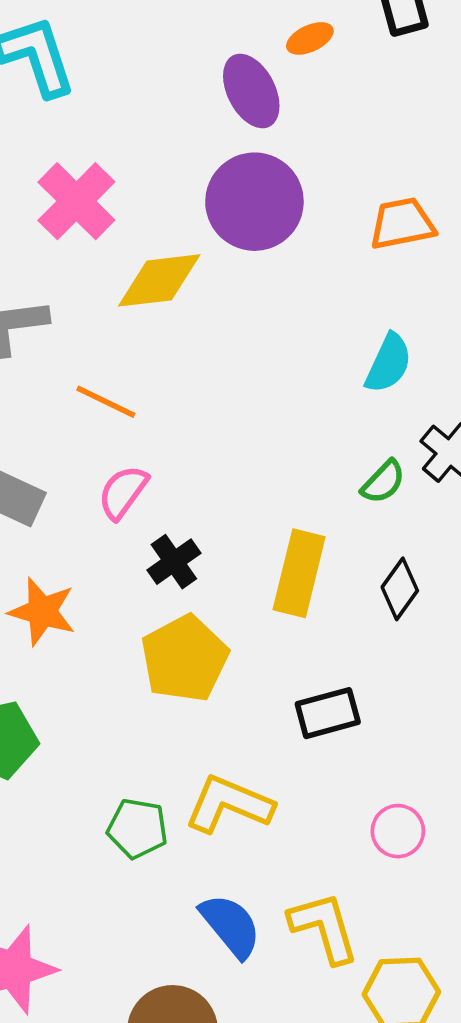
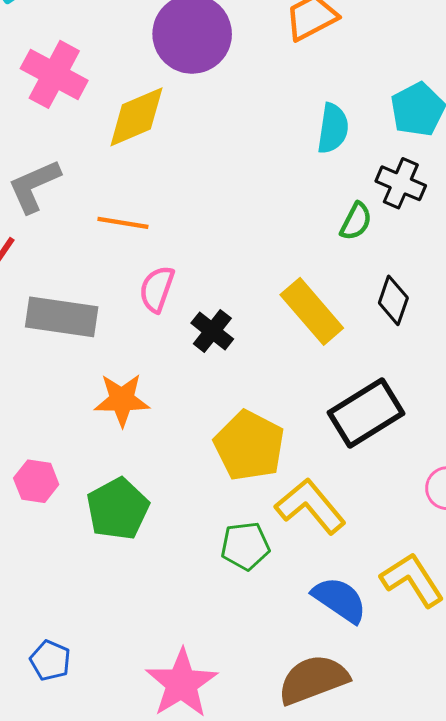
yellow rectangle: (299, 573) -> (312, 311), turned -38
yellow pentagon: (185, 659) -> (249, 446), moved
black rectangle: (328, 713) -> (366, 413), size x1.4
yellow L-shape: (229, 804) -> (310, 506), turned 44

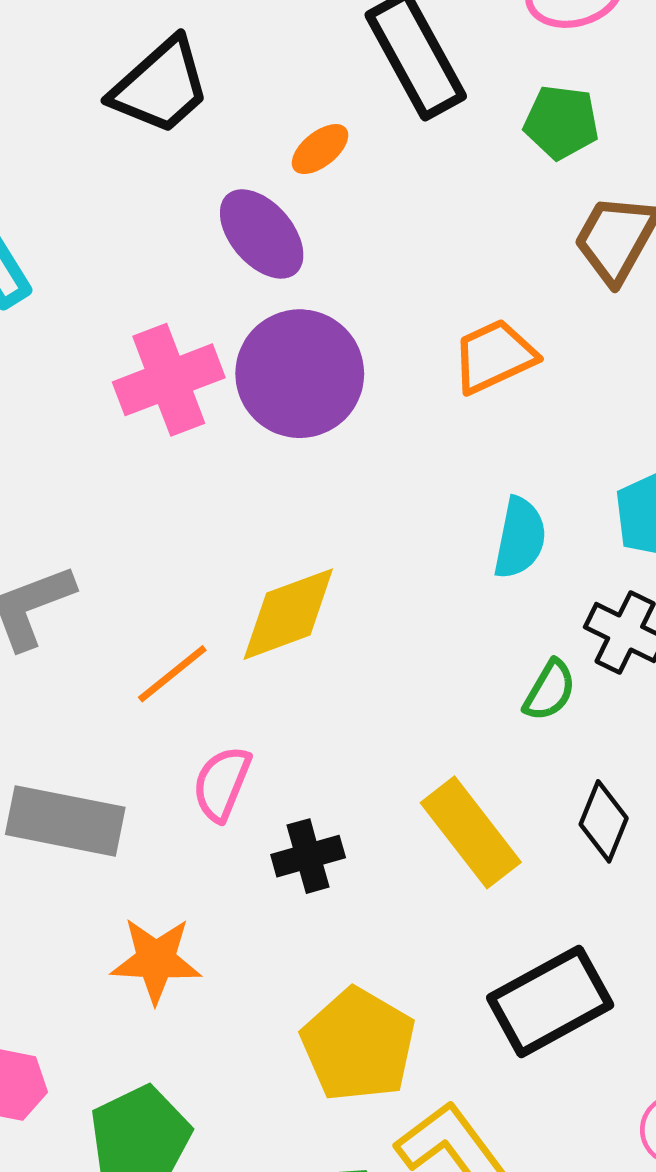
pink cross: (54, 74) -> (169, 380), moved, turned 38
yellow diamond: (136, 117) -> (288, 614), moved
orange line: (123, 223) -> (172, 674), turned -51
black cross: (212, 331) -> (308, 856), turned 33

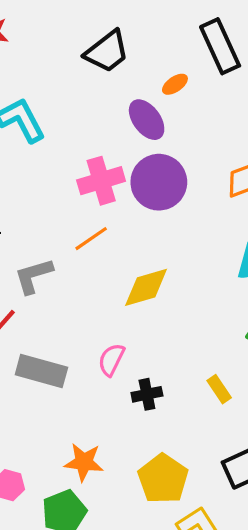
orange line: (172, 674) -> (91, 239), moved
yellow rectangle: (471, 832) -> (219, 389), size x0.6
orange star: (156, 960) -> (84, 462), moved

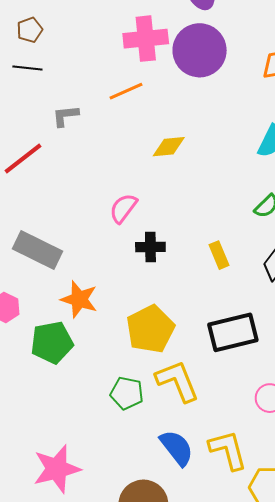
gray L-shape: (34, 276) -> (65, 116), size x0.7
yellow diamond: (146, 287) -> (169, 147), size x0.7
gray rectangle: (41, 371) -> (38, 250), moved

